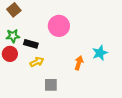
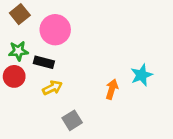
pink circle: (59, 26) -> (55, 30), moved
gray square: (51, 85) -> (72, 120), turned -32

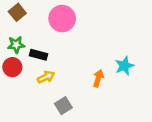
pink circle: (55, 30) -> (62, 19), moved

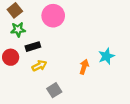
green star: (16, 45) -> (18, 30), moved
black rectangle: (38, 55) -> (33, 47), turned -32

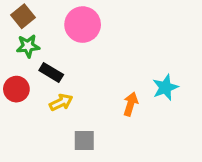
black rectangle: (33, 47) -> (51, 73), turned 48
gray square: (54, 90) -> (84, 140), turned 32

